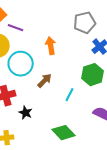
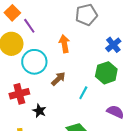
gray pentagon: (85, 23) -> (86, 15), moved
purple line: (16, 28) -> (29, 26), turned 35

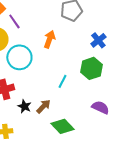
orange arrow: (64, 44) -> (49, 39), turned 30
brown arrow: (58, 79) -> (43, 106), moved
cyan line: (83, 93) -> (62, 81), moved

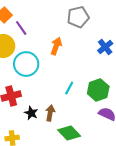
green hexagon: (91, 68) -> (98, 90), moved
brown arrow: (43, 106) -> (50, 113), turned -35

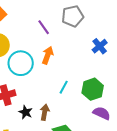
purple line: (21, 28) -> (44, 27), moved
orange arrow: (56, 46) -> (48, 55), moved

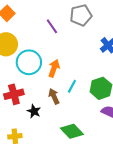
orange arrow: (48, 55) -> (54, 68), moved
brown arrow: (45, 112) -> (54, 96), moved, turned -35

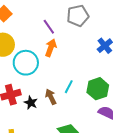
orange arrow: (54, 68) -> (51, 48), moved
black star: (34, 111) -> (31, 103), moved

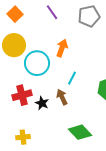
purple line: (49, 27) -> (52, 12), moved
cyan line: (69, 87) -> (72, 78), moved

